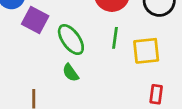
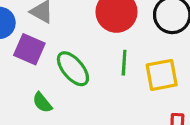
green semicircle: (71, 73) -> (42, 103), moved

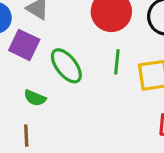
green semicircle: (42, 103) -> (35, 98), turned -30

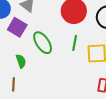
green semicircle: (35, 98) -> (21, 61), turned -136

